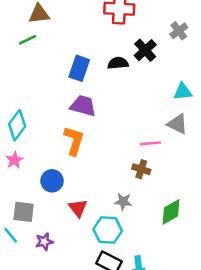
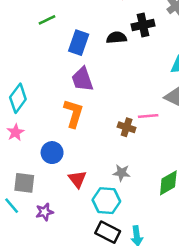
green line: (27, 40) -> (47, 20), moved
black cross: (145, 50) -> (143, 25), turned 30
purple trapezoid: (83, 106) -> (82, 79), turned -124
brown cross: (141, 169) -> (127, 127), moved

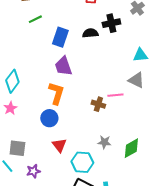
blue circle: (52, 153) -> (49, 118), moved
gray star: (122, 173) -> (104, 142), moved

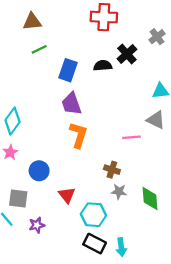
black cross: (111, 23) -> (127, 54), turned -30
orange L-shape: (56, 93) -> (78, 135), moved
brown cross: (98, 104) -> (112, 170), moved
blue circle: (49, 118) -> (39, 171), moved
green diamond: (131, 148) -> (150, 198), turned -65

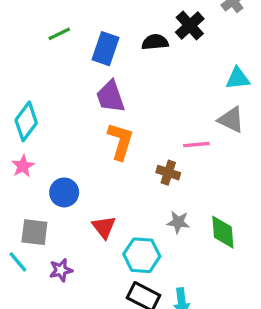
green line: (39, 49) -> (59, 34), moved
brown cross: (112, 170) -> (168, 173), moved

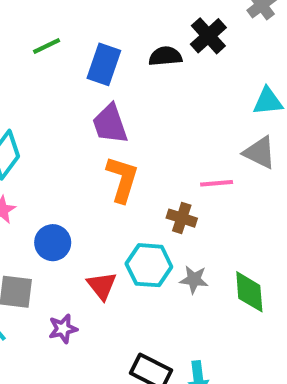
cyan hexagon: (142, 255) -> (149, 265), moved
purple star: (61, 270) -> (63, 329), moved

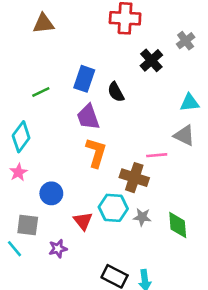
green line: (47, 46) -> (41, 92), moved
black semicircle: (165, 56) -> (116, 92), moved, turned -114
brown cross: (182, 218) -> (134, 178), size x1.5

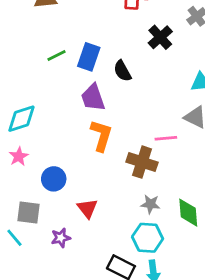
green line: (41, 92) -> (56, 56), moved
cyan diamond: (21, 137) -> (21, 119), turned 36
cyan hexagon: (113, 208) -> (148, 238), moved

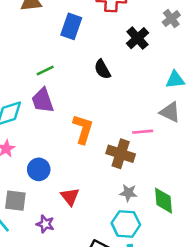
green line: (56, 56) -> (45, 71), moved
blue rectangle: (89, 57) -> (71, 26), moved
purple trapezoid: (93, 98) -> (43, 100), moved
purple star: (61, 238) -> (45, 224), turned 30

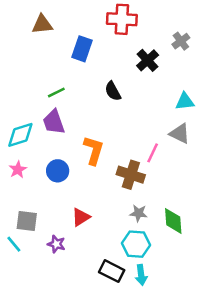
pink line: (143, 132) -> (153, 153), turned -60
blue circle: (39, 169) -> (58, 171), moved
red triangle: (70, 197) -> (81, 217), turned 36

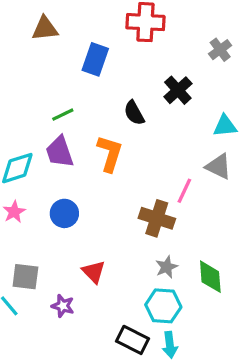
black cross: (148, 60) -> (178, 90), moved
orange L-shape: (94, 150) -> (110, 153), moved
gray star: (139, 213) -> (167, 267), turned -30
red triangle: (81, 217) -> (94, 272), turned -42

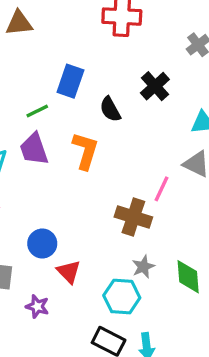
blue rectangle: (95, 59) -> (70, 81), moved
blue circle: (64, 213) -> (42, 244), moved
cyan hexagon: (163, 306) -> (122, 297), moved

